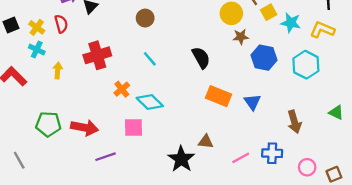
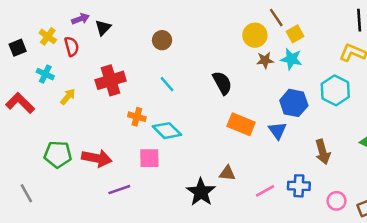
cyan star: (291, 23) -> (291, 59), moved
yellow cross: (37, 27) -> (48, 36), moved
blue hexagon: (264, 58) -> (294, 103), moved
yellow arrow: (58, 70) -> (68, 97), turned 35
orange cross: (122, 89) -> (137, 117), turned -35

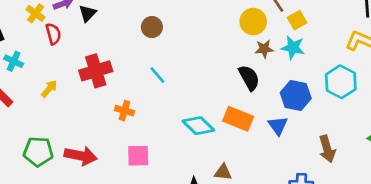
yellow cross: (48, 36) -> (36, 13), moved
cyan cross: (45, 74) -> (14, 61), moved
black semicircle: (222, 83) -> (249, 78), moved
cyan diamond: (167, 131) -> (198, 126), moved

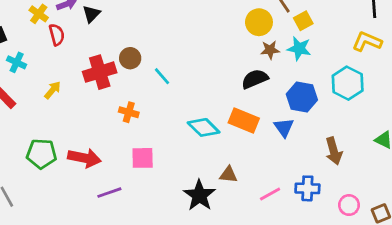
brown circle: (152, 27) -> (130, 58), moved
black semicircle: (249, 78) -> (255, 79), turned -84

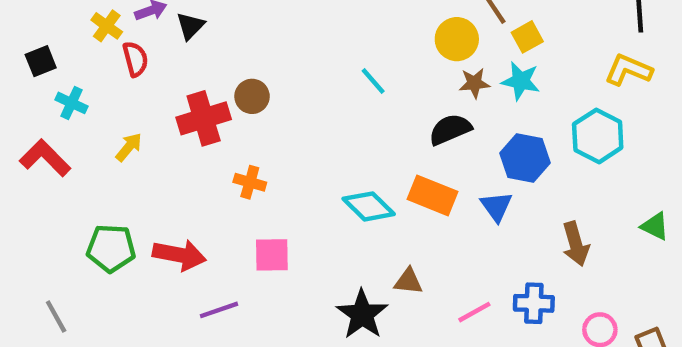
cyan line: (162, 76) -> (373, 81), moved

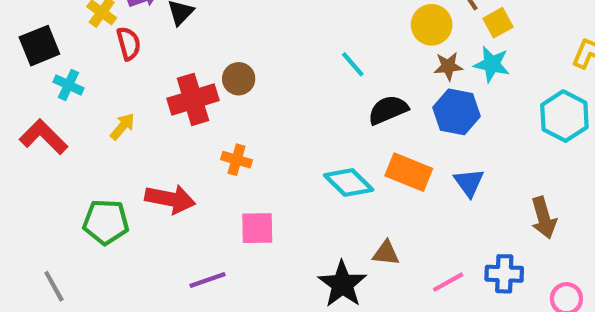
black square: (41, 61) -> (39, 46), size x1.4
black semicircle: (450, 129) -> (388, 110), moved
blue hexagon: (525, 158) -> (457, 112), moved
red arrow: (179, 255) -> (170, 199), moved

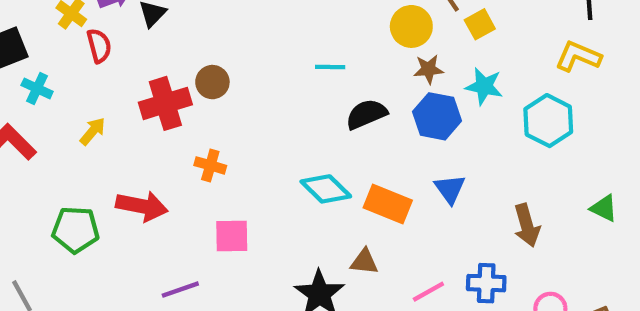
cyan line: (353, 64) -> (330, 67), turned -48
cyan star: (492, 64) -> (484, 86), moved
orange rectangle: (409, 172) -> (388, 204), moved

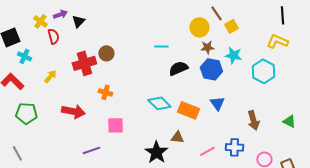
green triangle: (604, 208) -> (289, 121), moved
green pentagon: (76, 230) -> (26, 113), moved

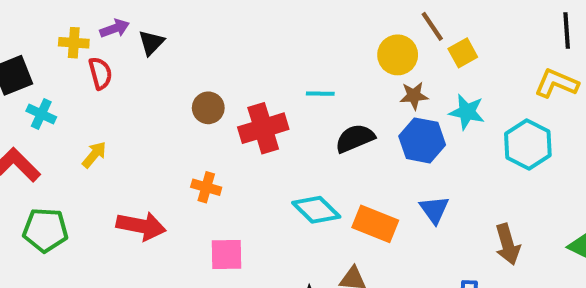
yellow cross: (40, 21) -> (74, 43), turned -32
red cross: (84, 63) -> (263, 128), moved

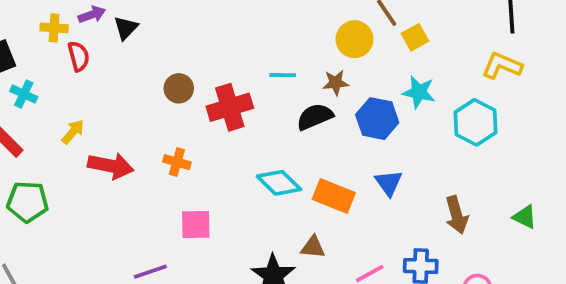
brown star: (414, 96) -> (336, 83), moved
red arrow: (141, 226) -> (111, 166), moved

